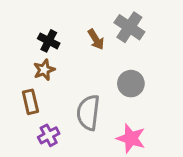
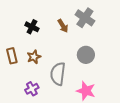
brown star: (44, 70) -> (34, 57), moved
brown rectangle: (30, 102) -> (12, 56), moved

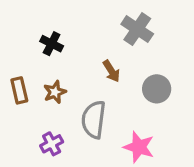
brown arrow: (63, 26) -> (111, 71), moved
gray circle: (86, 55) -> (157, 89), moved

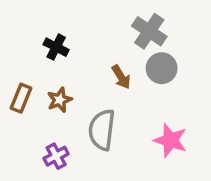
gray circle: (157, 89) -> (162, 68), moved
brown rectangle: (19, 90) -> (21, 98), turned 35
pink star: (139, 147) -> (170, 140), moved

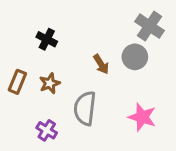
gray cross: (149, 31) -> (150, 26), moved
purple cross: (56, 156) -> (47, 130), turned -30

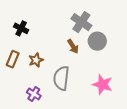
gray cross: (150, 26) -> (81, 22), moved
black cross: (47, 39) -> (21, 28), moved

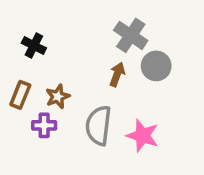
brown arrow: (73, 46) -> (117, 74), turned -128
pink star: (103, 84) -> (143, 136), moved
purple cross: (34, 94) -> (44, 125), moved, turned -32

